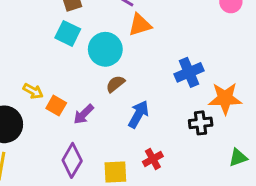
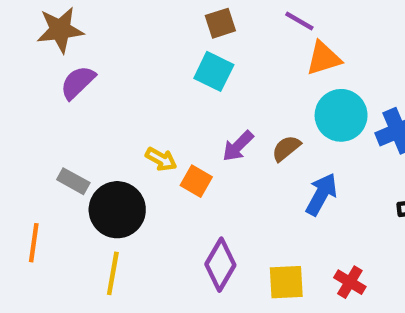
cyan circle: (105, 49) -> (341, 115), moved
purple arrow: (84, 114) -> (238, 146), moved
red cross: (153, 159) -> (350, 282), moved, turned -30

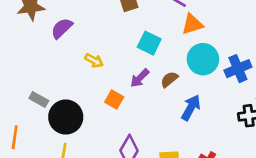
cyan square: (214, 71) -> (149, 43), moved
purple semicircle: (78, 82) -> (62, 28), moved
yellow arrow: (161, 159) -> (94, 61), moved

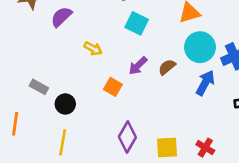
cyan square: (149, 43) -> (137, 23), moved
blue arrow: (191, 108) -> (205, 83), moved
black circle: (66, 117) -> (65, 104), size x0.6

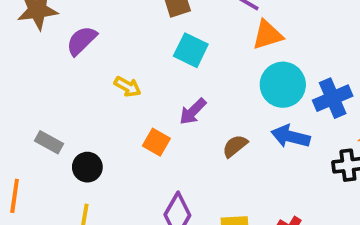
brown semicircle: (167, 67) -> (235, 146), moved
blue arrow: (205, 83) -> (290, 136), turned -105

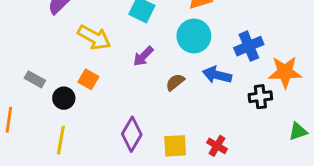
cyan circle: (283, 85) -> (194, 36), moved
yellow arrow: (128, 87) -> (94, 37), size x1.6
orange square: (156, 142) -> (88, 79), moved

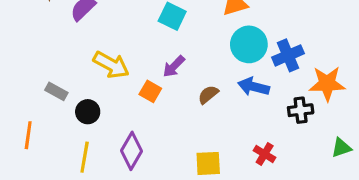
cyan circle: (194, 36) -> (249, 44), moved
yellow arrow: (94, 37) -> (111, 65), moved
orange square: (88, 79) -> (150, 91), moved
purple diamond: (132, 134) -> (131, 151), moved
red cross: (217, 146) -> (265, 154), moved

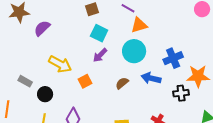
cyan circle: (249, 44) -> (134, 51), moved
purple arrow: (174, 66) -> (100, 55), moved
orange square: (150, 91) -> (85, 81), turned 32

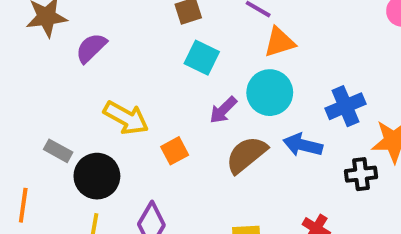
purple arrow: (100, 55) -> (223, 110), moved
brown semicircle: (122, 83) -> (246, 155), size x1.6
black circle: (45, 94) -> (97, 176), size x1.5

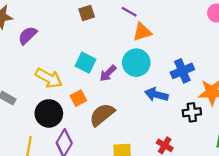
cyan square: (202, 58) -> (85, 63), moved
brown semicircle: (246, 155) -> (102, 115), moved
black circle: (97, 176) -> (49, 113), moved

